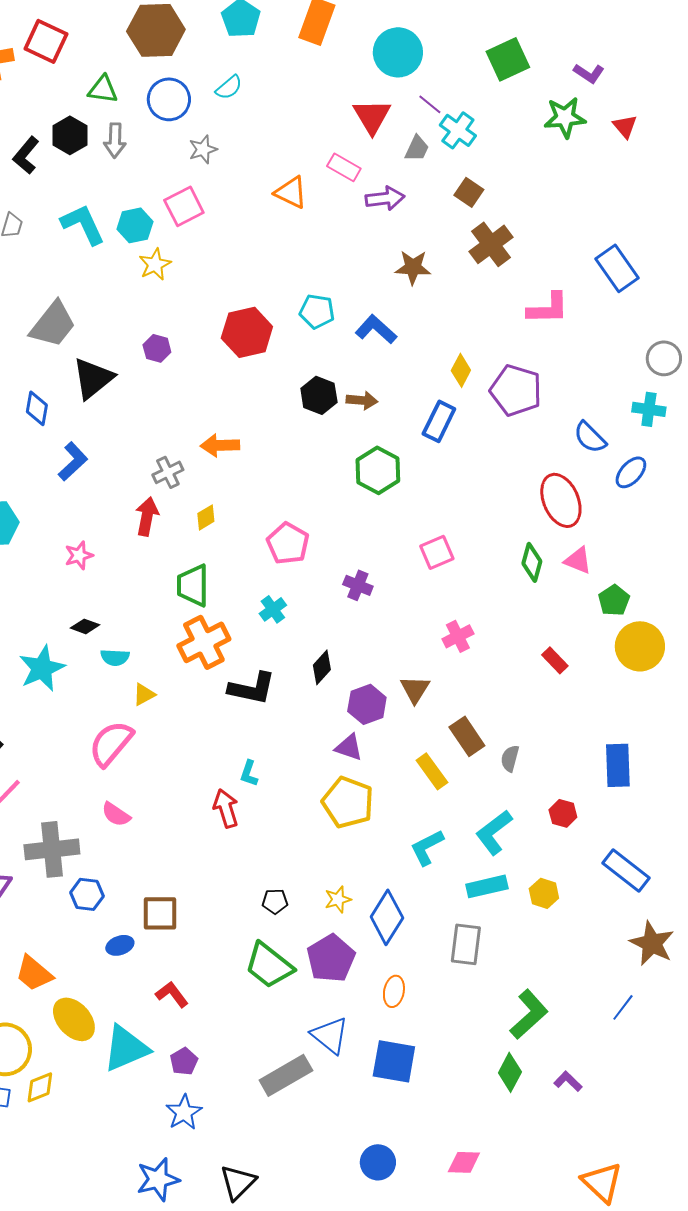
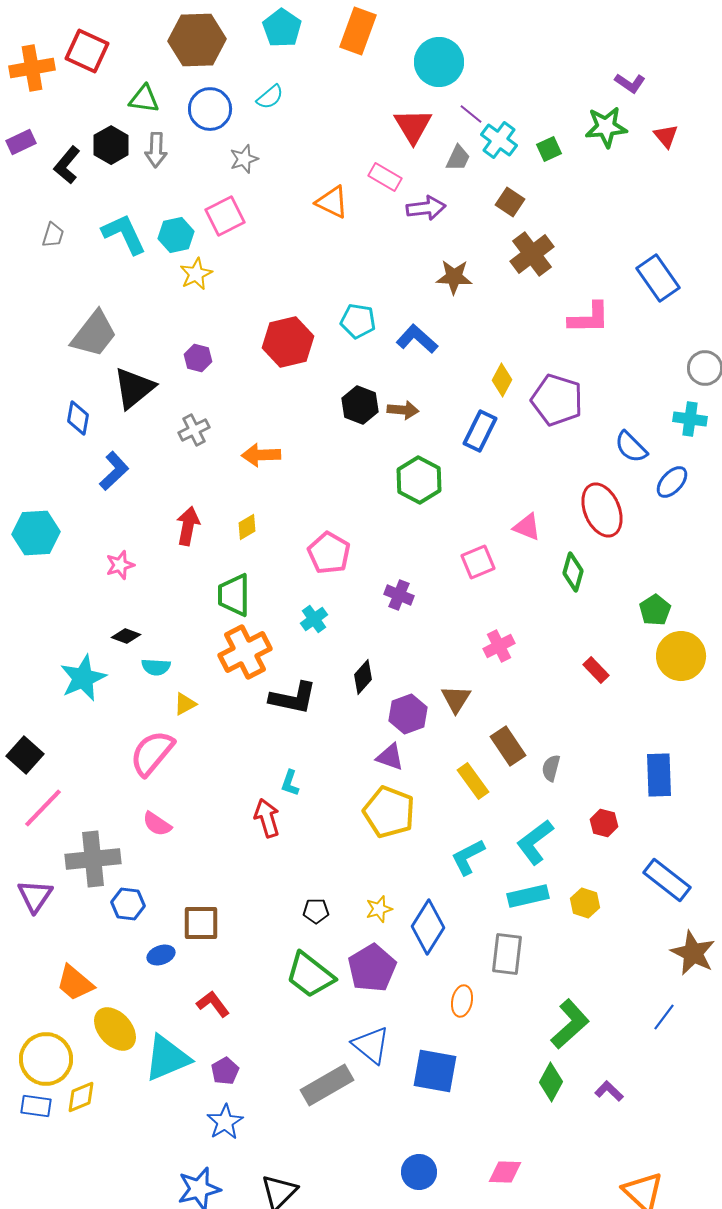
green square: (508, 59) -> (549, 149), moved, size x0.6
gray cross: (168, 472) -> (194, 430), moved
pink triangle: (578, 560) -> (527, 527), moved
orange ellipse: (394, 991) -> (462, 1001), moved

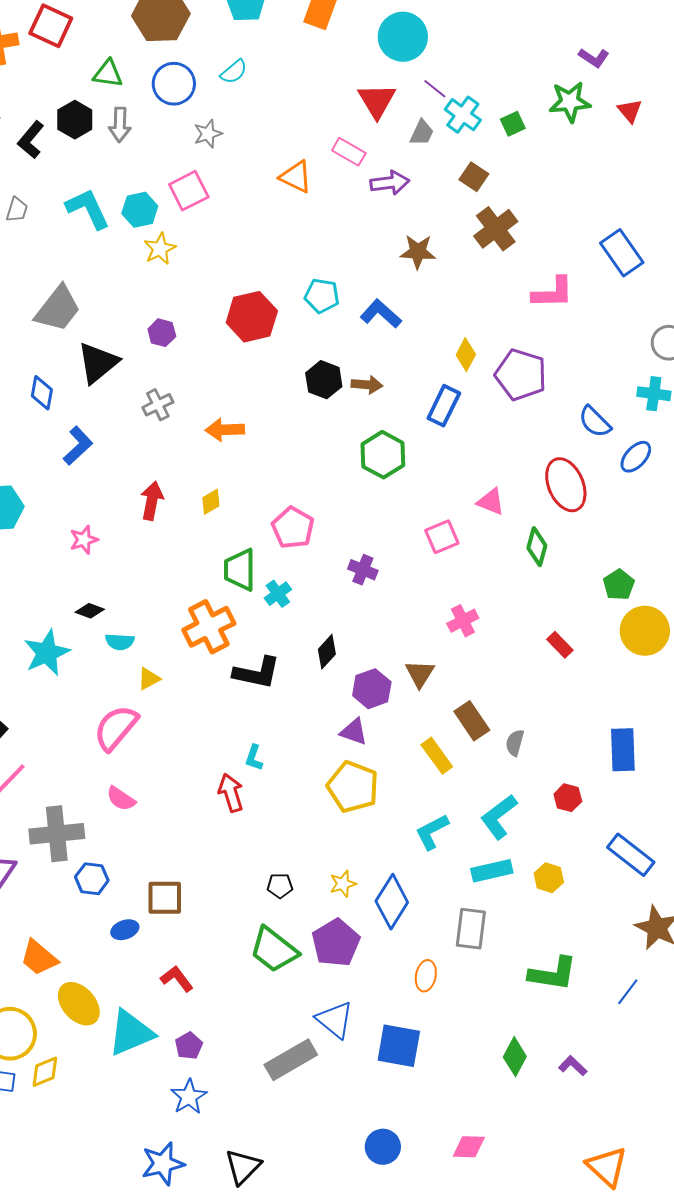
green trapezoid: (234, 595) -> (240, 570), moved
green L-shape: (570, 1024) -> (553, 974), moved, turned 51

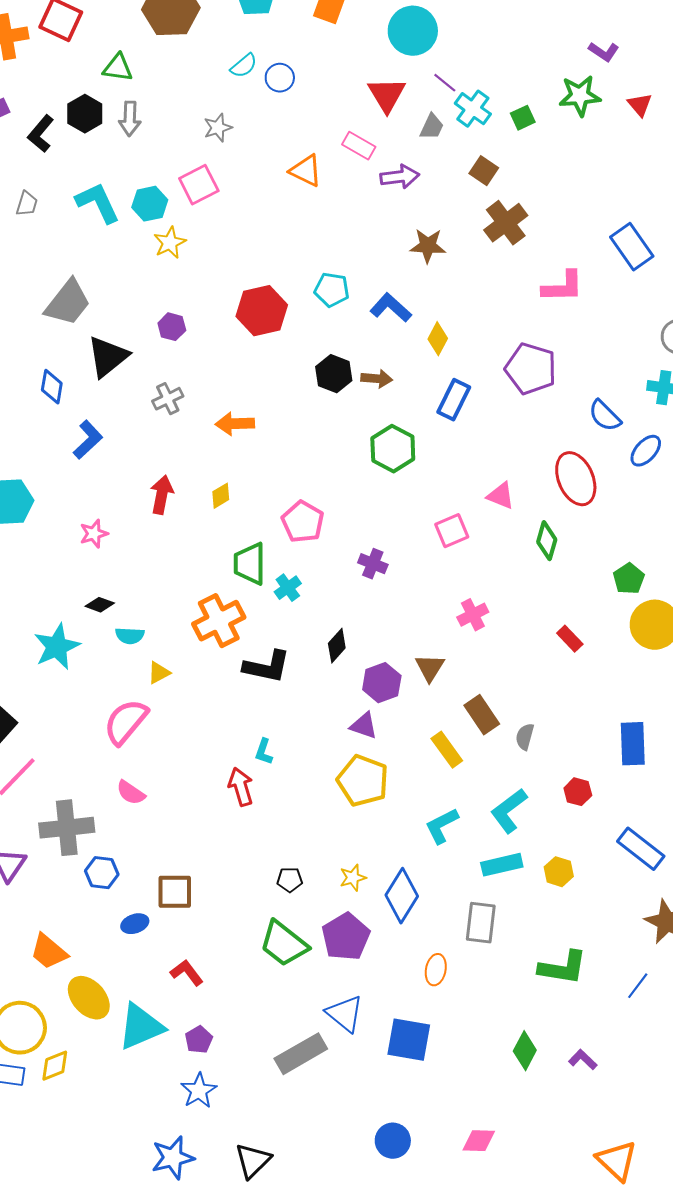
blue circle: (174, 84) -> (280, 78), moved, size x0.7
yellow diamond: (466, 355) -> (438, 339), moved

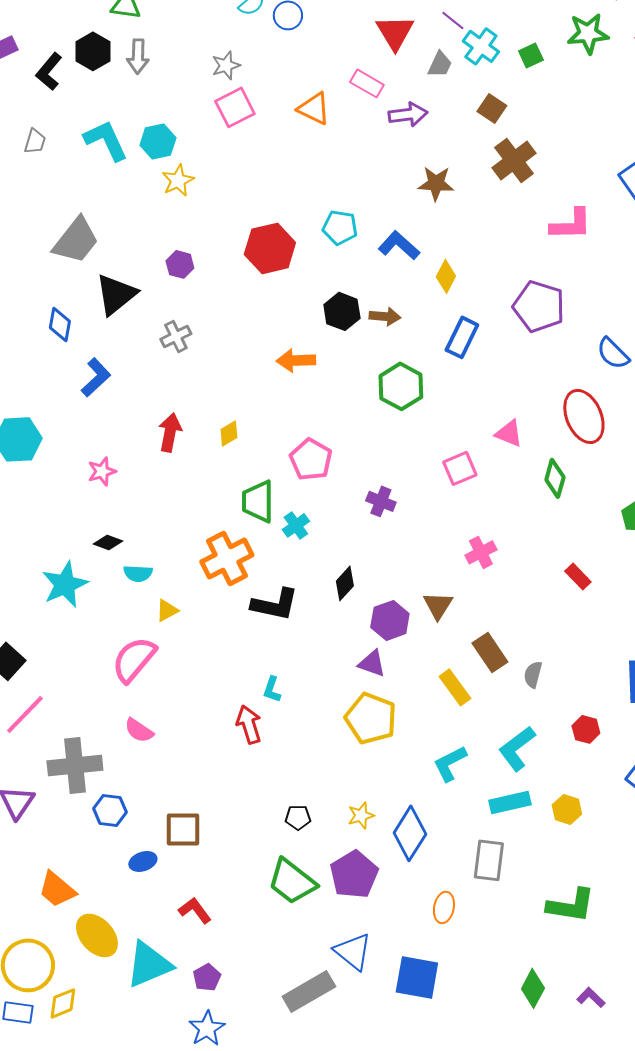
pink square: (199, 185) -> (235, 107), moved
orange arrow: (235, 424) -> (296, 360), moved

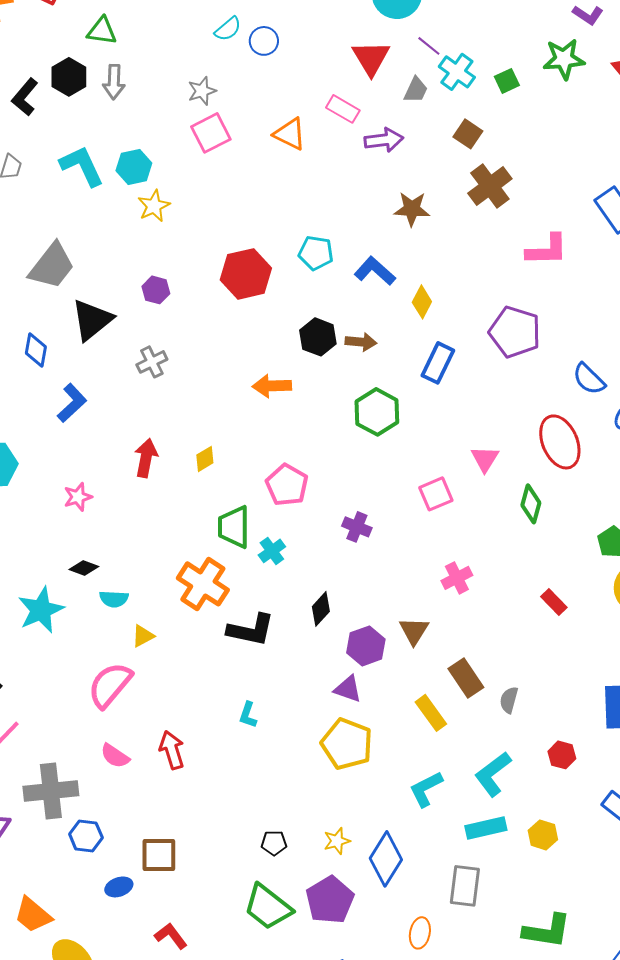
pink triangle: (509, 433) -> (485, 459), turned 40
orange cross: (227, 558) -> (203, 584), turned -30
red arrow: (249, 724) -> (172, 750), moved

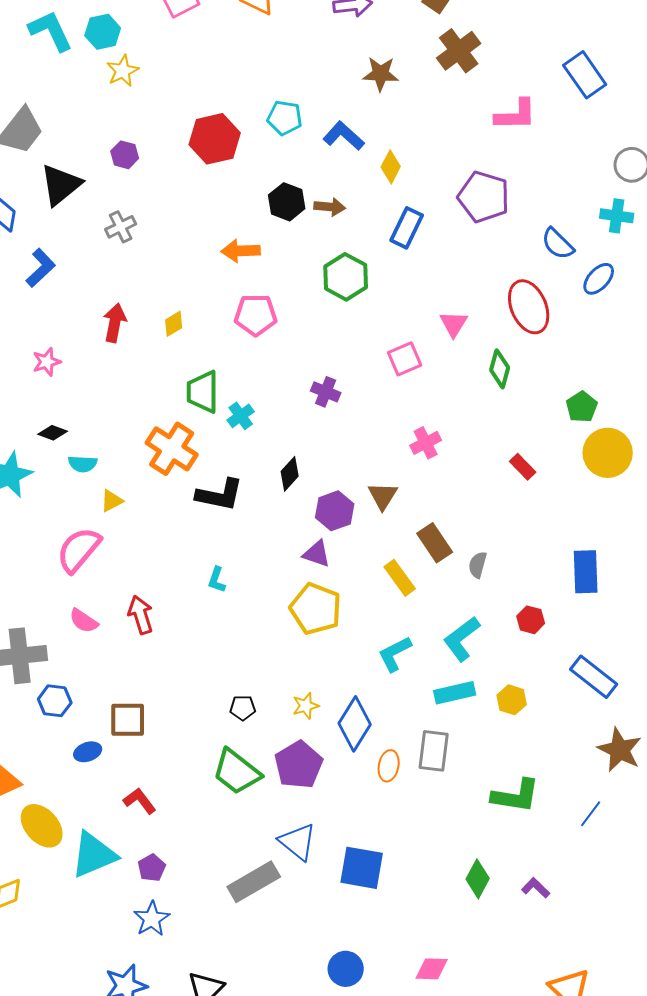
pink pentagon: (287, 485) -> (256, 315), moved, turned -30
orange ellipse: (420, 933) -> (389, 766), moved

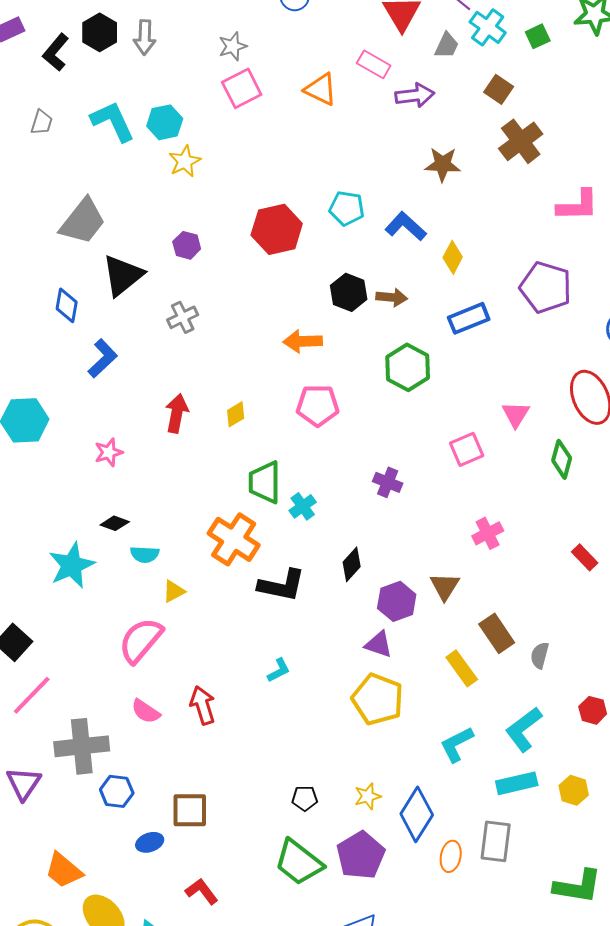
blue rectangle: (407, 228) -> (469, 318), turned 42
cyan L-shape: (217, 580) -> (279, 670), turned -136

